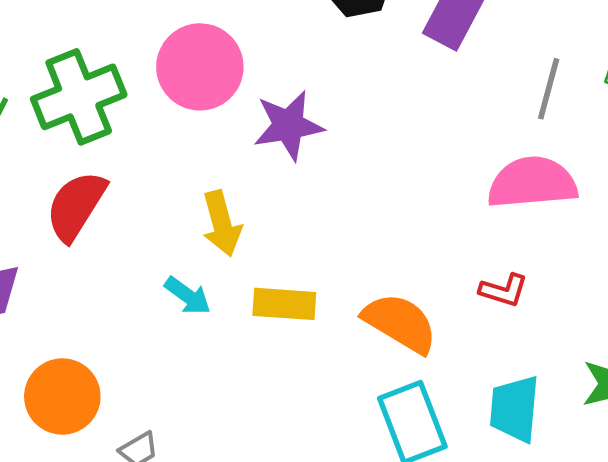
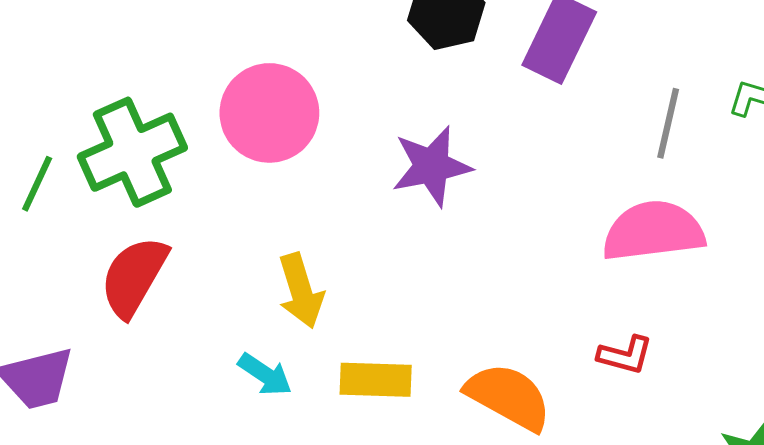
purple star: (288, 125) -> (432, 166), moved

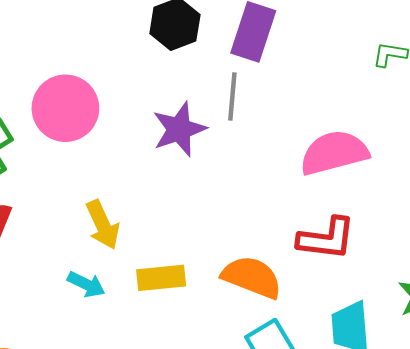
gray line: (668, 123) -> (232, 97), moved
red L-shape: (625, 355) -> (326, 239), size x1.6

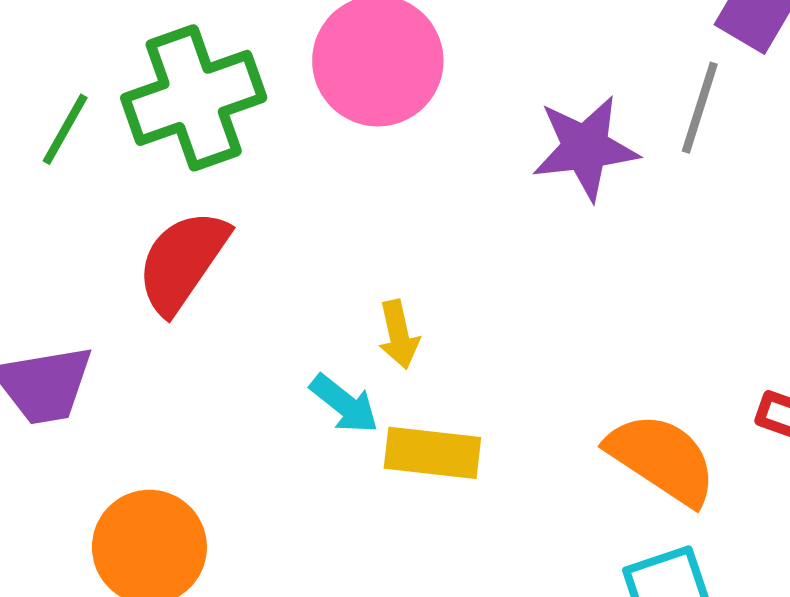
yellow arrow: (103, 225) -> (399, 334), moved, size x0.7
yellow rectangle: (161, 278) -> (432, 453), moved

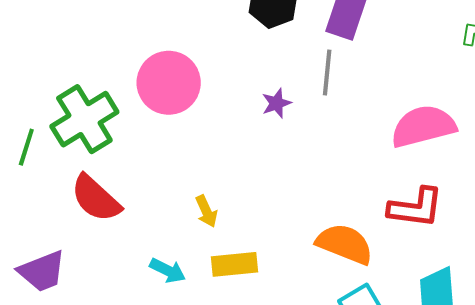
purple star: (585, 148) -> (276, 103), size x0.6
red semicircle: (182, 261) -> (96, 198), turned -70
cyan arrow: (344, 404) -> (168, 270), moved

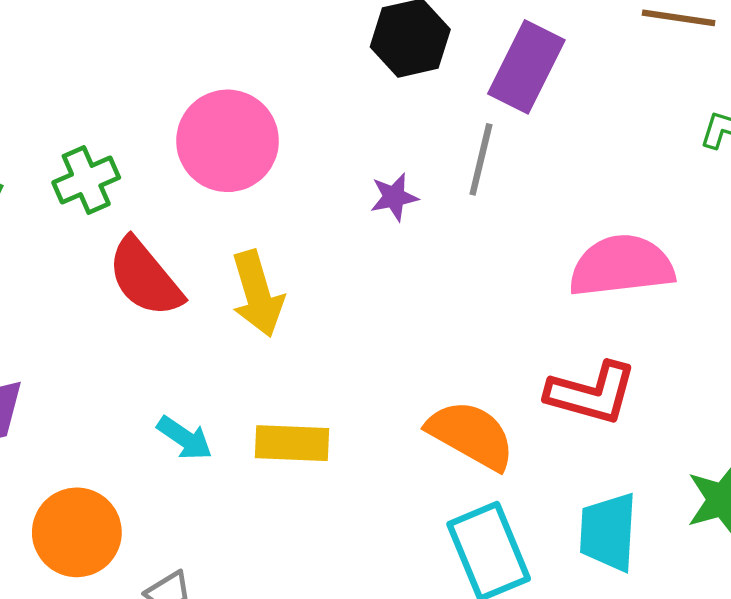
green cross: (84, 119) -> (86, 180), size x0.6
red semicircle: (96, 198) -> (145, 278), moved
yellow arrow: (206, 211) -> (257, 294), moved, size x1.6

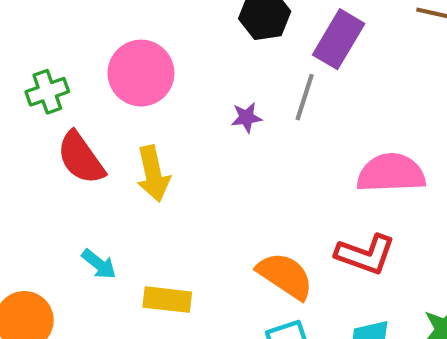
yellow rectangle: (292, 443) -> (167, 300), moved

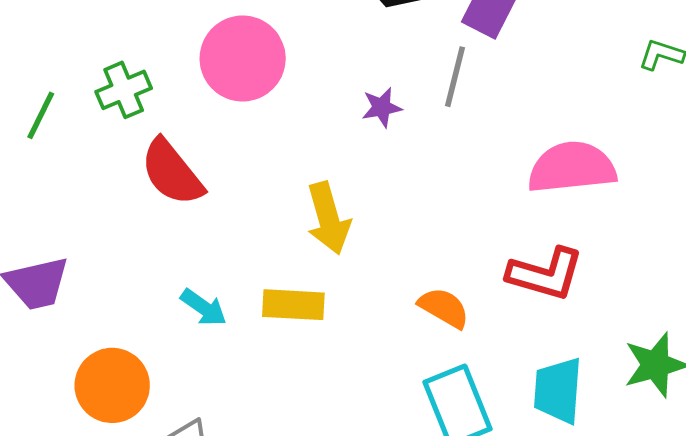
yellow arrow: (153, 174) -> (328, 218), moved
orange semicircle: (285, 276) -> (444, 308), size x0.7
yellow rectangle: (167, 300) -> (293, 305), moved

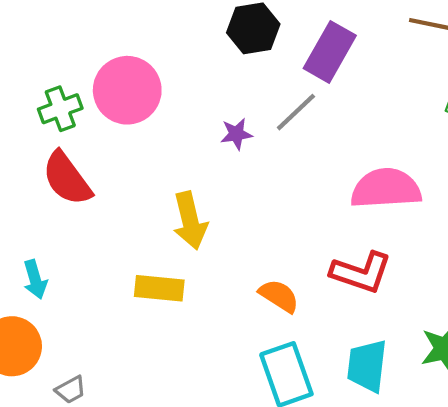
gray line: (455, 77) -> (296, 112), turned 30
green cross: (124, 90) -> (60, 109), moved
cyan arrow: (204, 307) -> (35, 279), moved, turned 36

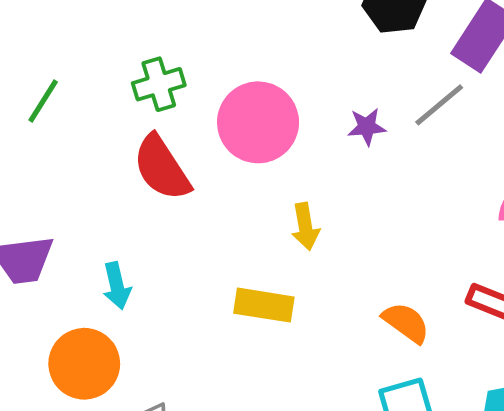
pink circle: (127, 90) -> (258, 122), moved
yellow arrow: (190, 221) -> (305, 227), size x0.7

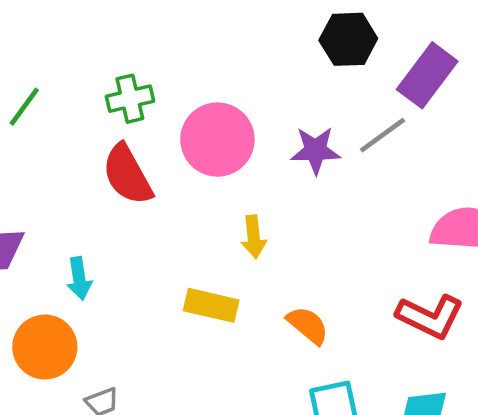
purple star: (367, 127) -> (315, 150), size x1.4
orange semicircle: (406, 323) -> (308, 325), moved

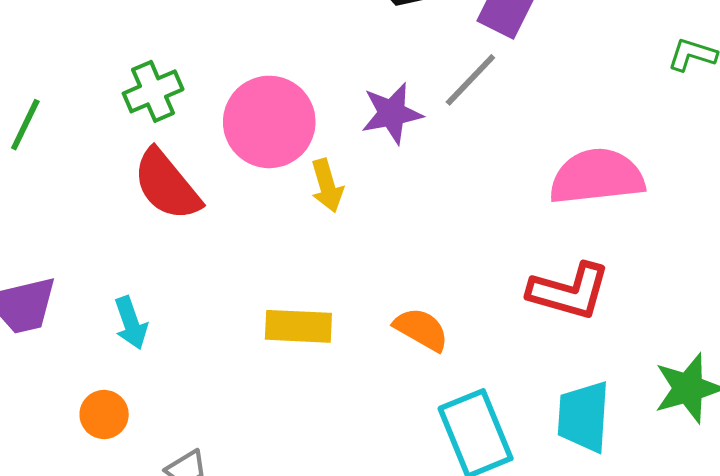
yellow arrow: (254, 237) -> (327, 186), moved
orange circle: (45, 347) -> (104, 414), size x0.6

